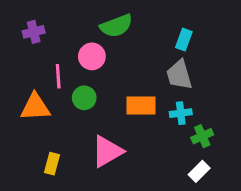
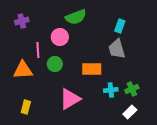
cyan cross: (181, 113) -> (111, 90), moved
yellow rectangle: (52, 164) -> (26, 107), moved

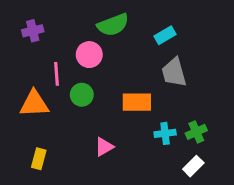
cyan rectangle: (120, 26) -> (165, 35), moved, turned 40
pink triangle: (70, 99) -> (104, 147), size x0.6

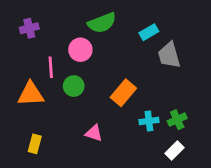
gray trapezoid: (174, 72) -> (169, 55), moved
orange rectangle: (137, 102) -> (123, 93), turned -50
pink triangle: (104, 147) -> (94, 133), turned 48

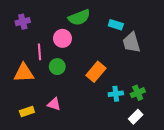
cyan rectangle: (149, 32) -> (116, 25), turned 48
pink triangle: (94, 133) -> (54, 104), moved
yellow rectangle: (35, 144) -> (27, 112), turned 56

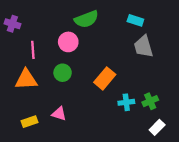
purple cross: (23, 22) -> (12, 24), moved, turned 32
cyan rectangle: (116, 25) -> (135, 20), moved
pink line: (39, 52) -> (33, 50), moved
white rectangle: (136, 117) -> (157, 127), moved

